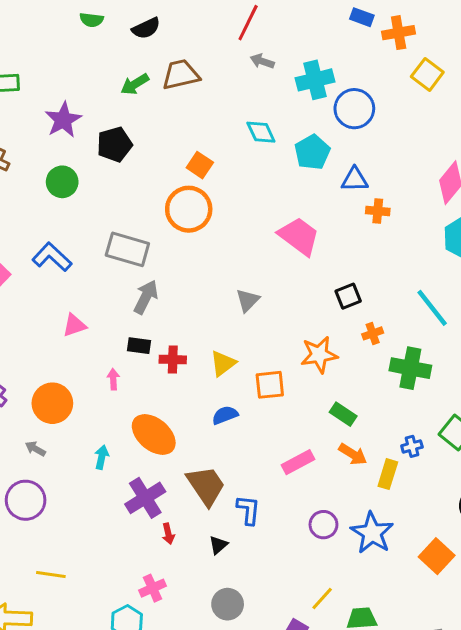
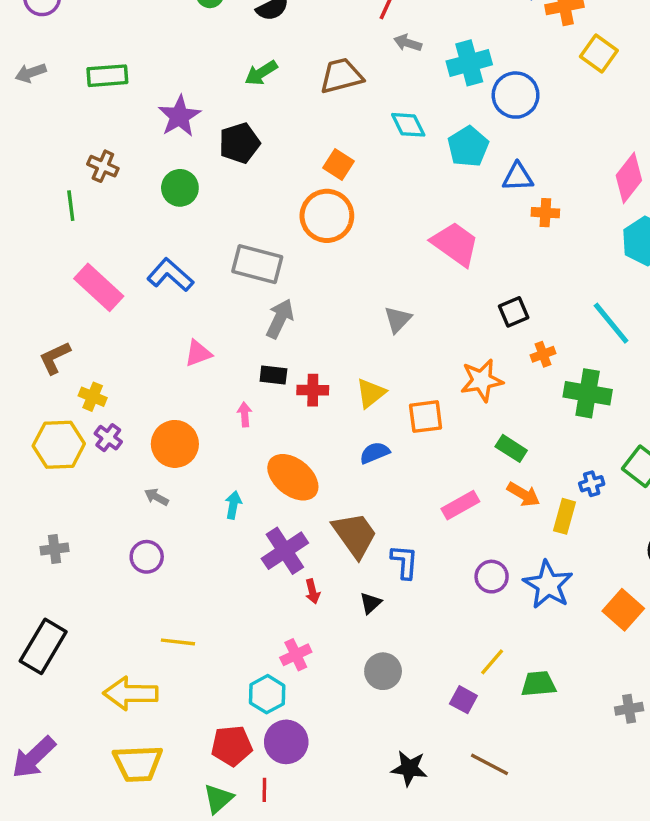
brown trapezoid: (181, 75) -> (341, 76), moved
purple circle: (26, 500) -> (147, 557), size x0.7

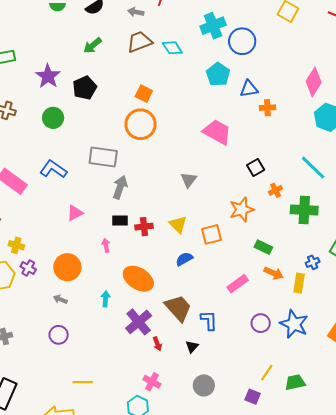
gray arrow: (408, 43) -> (136, 12), moved
cyan diamond: (408, 125) -> (172, 48), moved
yellow triangle: (371, 393) -> (178, 224), turned -30
pink cross: (296, 655) -> (152, 382), turned -30

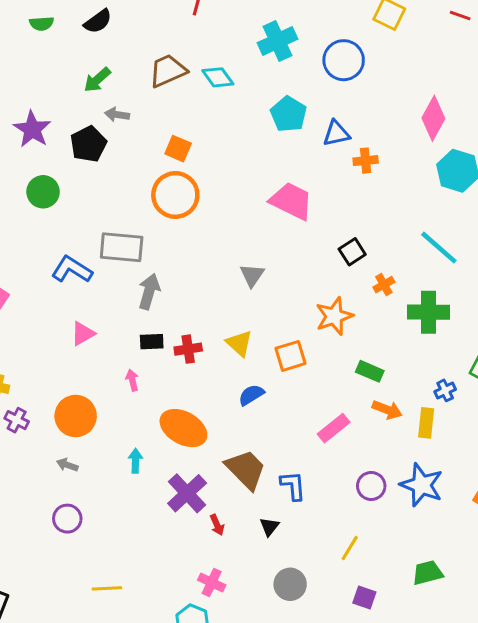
gray arrow: (136, 12) -> (117, 115), moved
blue circle: (242, 41) -> (344, 60), moved
blue L-shape: (53, 169) -> (72, 270), moved
yellow line: (267, 373) -> (350, 548), moved

